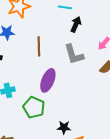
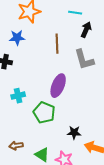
brown line: (39, 46) -> (57, 44), moved

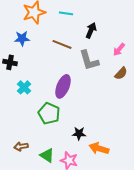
cyan line: (75, 13) -> (66, 13), moved
brown line: (57, 44) -> (62, 44), turned -66
cyan cross: (18, 96) -> (24, 87), moved, turned -32

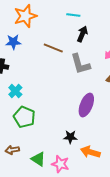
cyan line: (66, 13) -> (73, 15), moved
purple ellipse: (63, 86) -> (86, 105), moved
green pentagon: (49, 113) -> (24, 117), moved

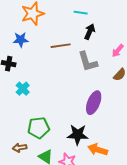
brown line: (53, 48) -> (61, 46), turned -30
green pentagon: (24, 117) -> (39, 128), moved, turned -30
black star: (70, 137) -> (78, 135), size x1.5

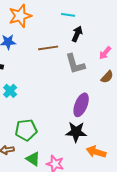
black star: (78, 135) -> (76, 132), moved
orange arrow: (98, 150) -> (96, 152), moved

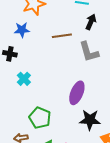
purple ellipse: (81, 105) -> (77, 93), moved
green pentagon: (26, 130) -> (40, 118), turned 30

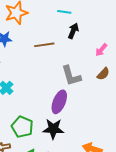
gray L-shape: (89, 52) -> (71, 76), moved
black star: (90, 120) -> (53, 129), moved

